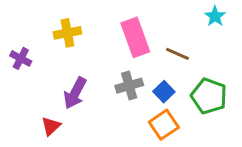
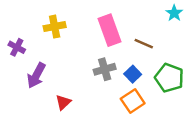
purple arrow: (75, 93) -> (36, 75), moved
red triangle: (51, 126) -> (63, 102), moved

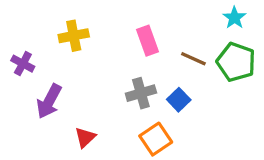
pink rectangle: (110, 30) -> (148, 41), size x0.7
green pentagon: (169, 78) -> (236, 62), moved
orange square: (133, 101) -> (156, 139), moved

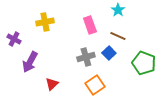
cyan star: (234, 18) -> (118, 10), moved
green pentagon: (236, 62) -> (144, 63), moved
blue square: (179, 100) -> (109, 53), moved

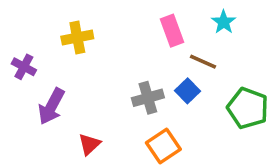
cyan star: (118, 10) -> (224, 22), moved
pink rectangle: (90, 25) -> (172, 31), moved

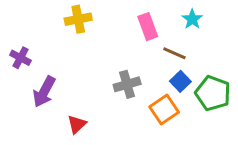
yellow cross: (77, 38) -> (78, 19), moved
blue square: (187, 91) -> (180, 81), moved
orange square: (163, 146) -> (164, 110), moved

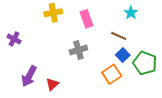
pink rectangle: (148, 27) -> (86, 19), moved
gray cross: (127, 84) -> (78, 50), moved
purple arrow: (44, 92) -> (29, 76), moved

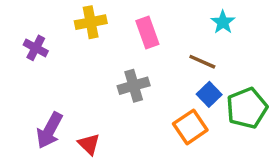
purple cross: (14, 39) -> (36, 48), moved
green pentagon: (145, 63) -> (247, 108), turned 30
red triangle: (52, 84) -> (89, 144), turned -32

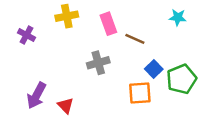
cyan star: (223, 22) -> (178, 17), moved, turned -30
brown line: (202, 62) -> (135, 39), moved
orange square: (190, 127) -> (140, 93), turned 30

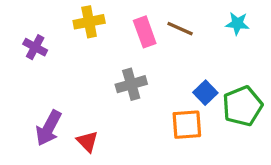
brown line: (135, 39) -> (180, 29), moved

